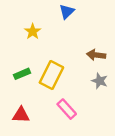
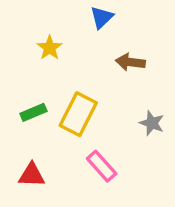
brown arrow: (96, 55) -> (130, 62), moved

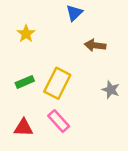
yellow star: (50, 48) -> (26, 34), moved
pink rectangle: (102, 166) -> (59, 121), moved

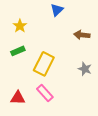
brown arrow: (95, 45) -> (82, 35), moved
green rectangle: (25, 82) -> (18, 51), moved

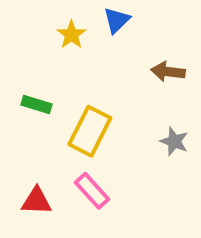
yellow star: (20, 26) -> (71, 35), moved
green rectangle: (18, 51) -> (37, 104), turned 40

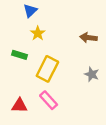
blue triangle: (117, 20) -> (30, 11), moved
yellow star: (71, 35) -> (38, 33), moved

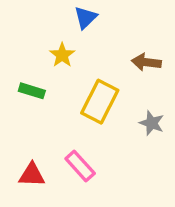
blue triangle: (30, 11) -> (85, 18), moved
yellow rectangle: (47, 69) -> (100, 102), moved

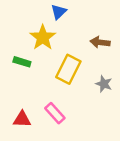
yellow star: (62, 55) -> (43, 37), size x1.5

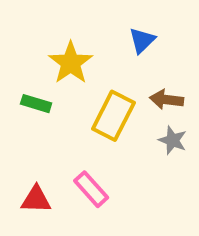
blue triangle: (59, 12) -> (142, 40), moved
brown arrow: (100, 42) -> (166, 100), moved

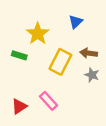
red triangle: (36, 199) -> (19, 106), turned -35

